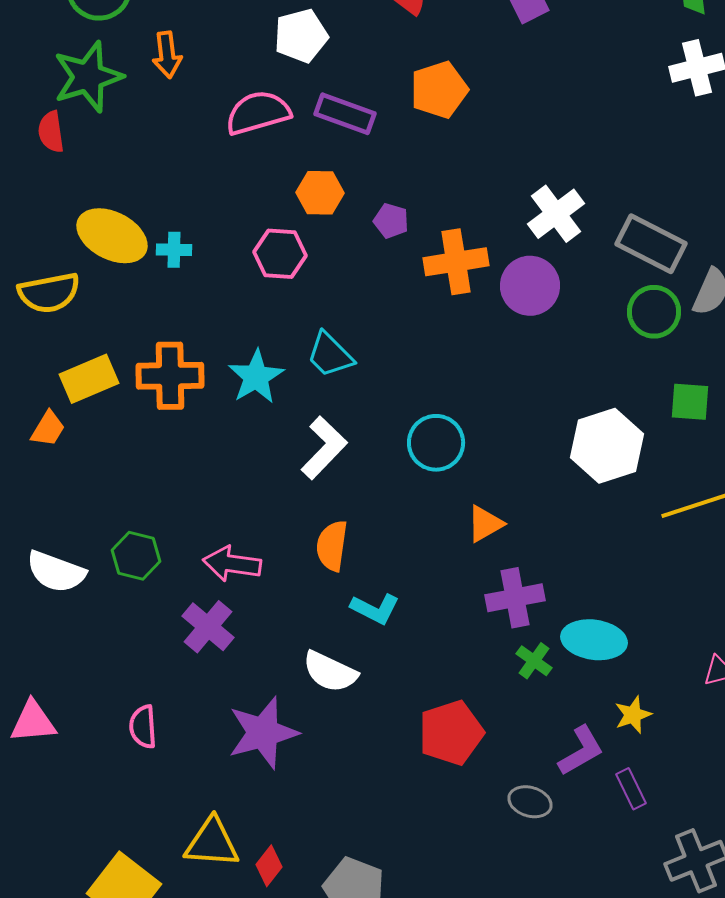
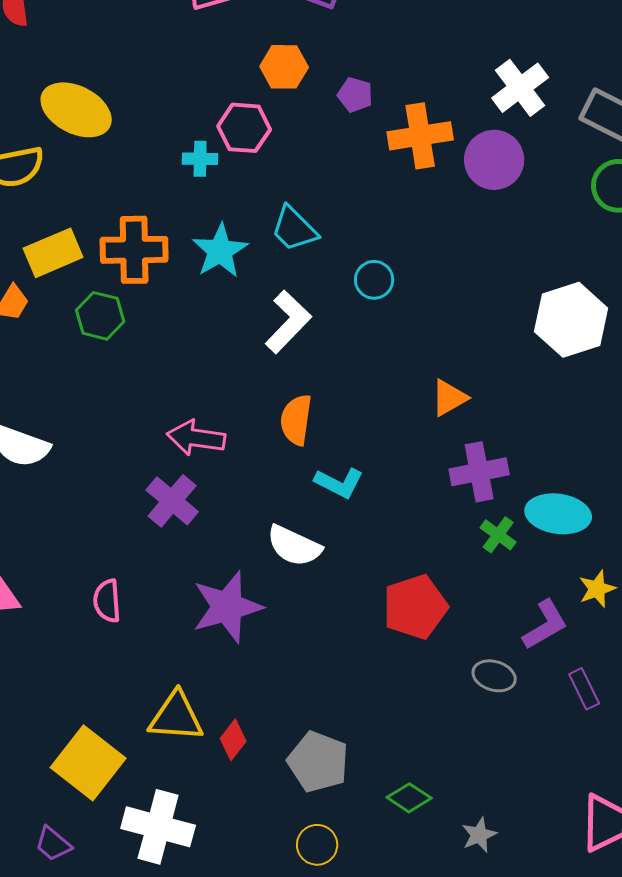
cyan cross: (174, 250) -> (200, 159), moved
cyan circle: (436, 443) -> (374, 280), moved, size x0.7
green hexagon: (136, 556) -> (100, 316), moved
purple rectangle: (631, 789) -> (584, 689), moved

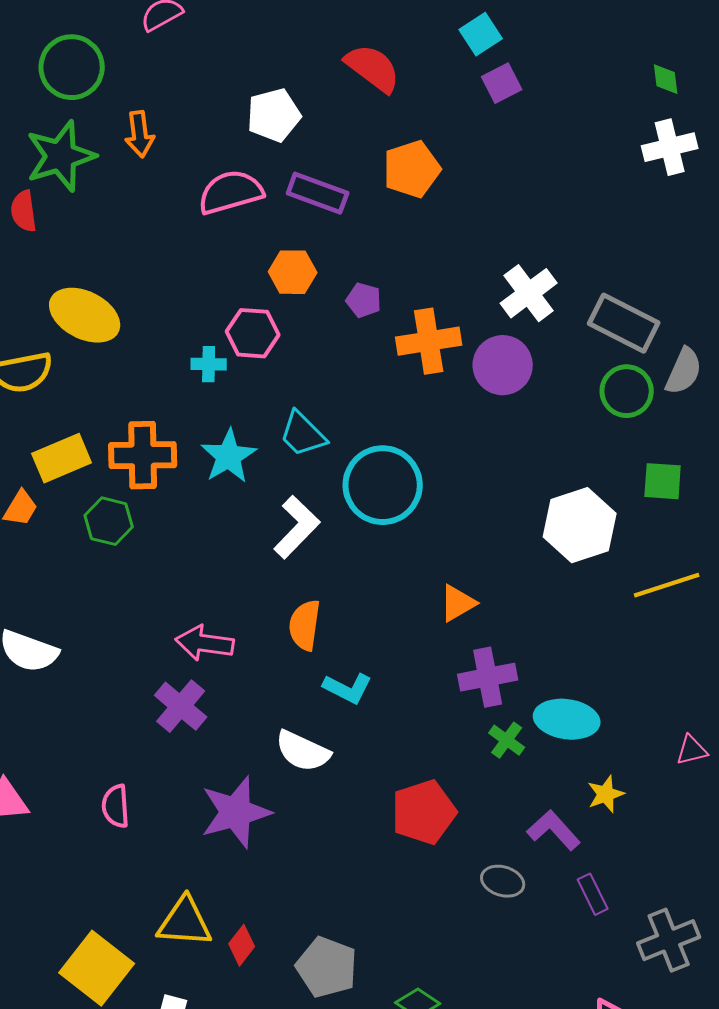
cyan circle: (374, 280) -> (383, 485), size x2.0
purple L-shape: (545, 625) -> (554, 830), turned -102

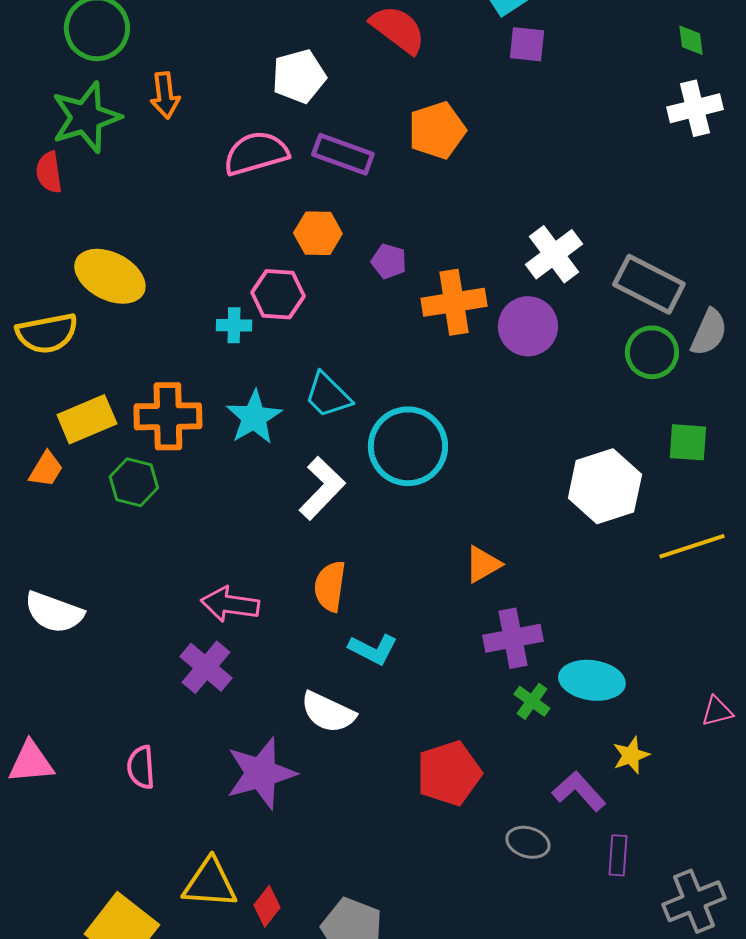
purple square: (502, 83) -> (527, 44), turned 33
purple rectangle: (593, 894) -> (618, 855), turned 30

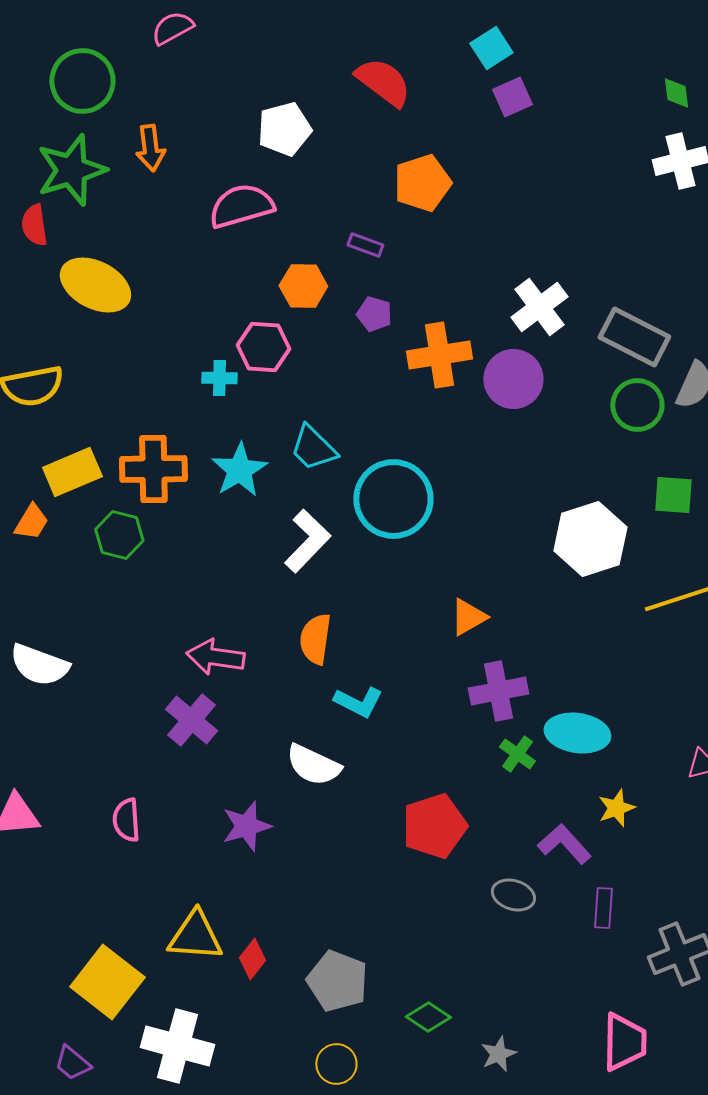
purple square: (527, 44) -> (512, 97), turned -30
purple rectangle: (343, 154) -> (365, 245), moved, size x0.6
yellow ellipse: (110, 276) -> (95, 285), moved
purple star: (261, 773) -> (246, 826), size x0.7

